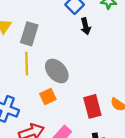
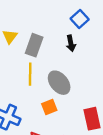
black arrow: (86, 26) -> (71, 43), moved

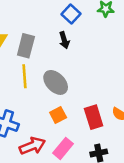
orange square: (49, 107) -> (58, 115), moved

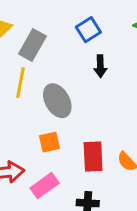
blue square: (71, 14) -> (88, 30), moved
black arrow: (64, 40) -> (100, 66), moved

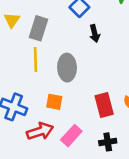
gray ellipse: (57, 101) -> (67, 68), turned 40
orange square: (49, 142) -> (54, 102), moved, turned 35

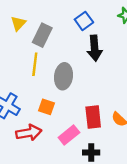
black arrow: (95, 34) -> (95, 48), size x1.5
pink rectangle: (71, 136) -> (69, 135), moved

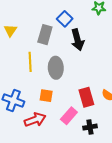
gray rectangle: (42, 35) -> (45, 35), moved

